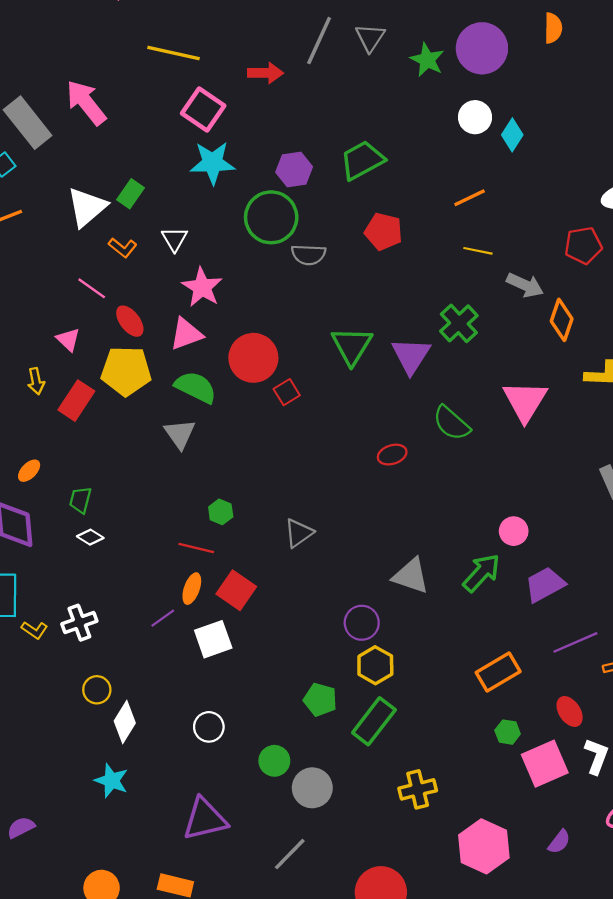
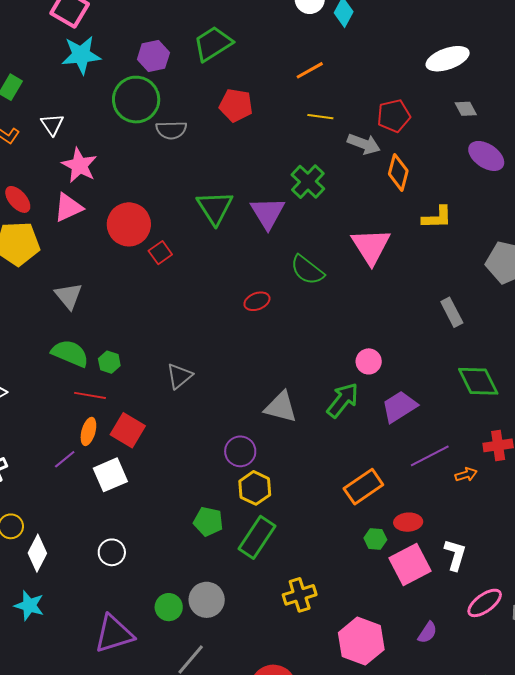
red pentagon: (583, 245) -> (394, 116), moved
green semicircle: (196, 387) -> (70, 353), moved
red ellipse: (570, 711) -> (408, 522), moved, turned -56
green circle: (274, 761) -> (169, 607), moved

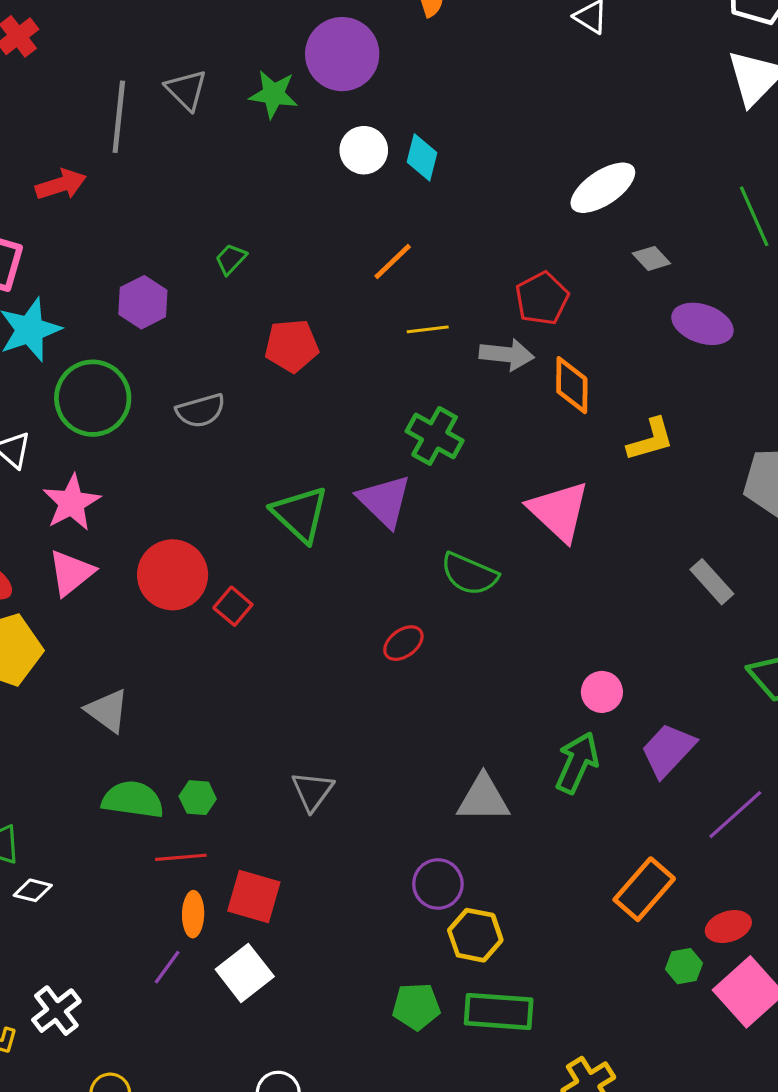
green trapezoid: (213, 44) -> (231, 259), size x0.5
green circle: (136, 100) -> (93, 398), moved
pink star: (79, 165) -> (72, 503), turned 30
green rectangle: (257, 537) -> (499, 1011), turned 75

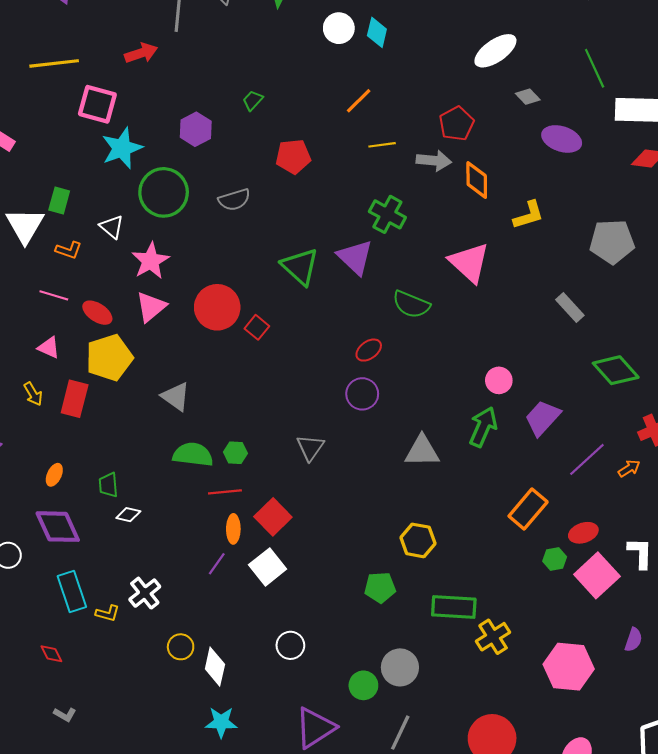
purple circle: (438, 884) -> (362, 394), moved
red square: (254, 896) -> (273, 517), turned 30
green rectangle: (499, 1011) -> (454, 607), moved

